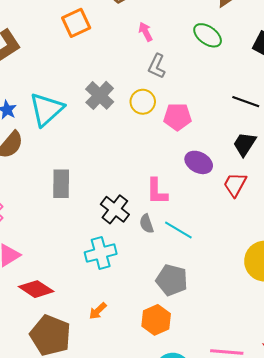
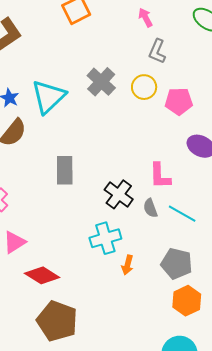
orange arrow: (98, 311) -> (127, 265), moved, turned -30
orange hexagon: (156, 320) -> (187, 301), moved

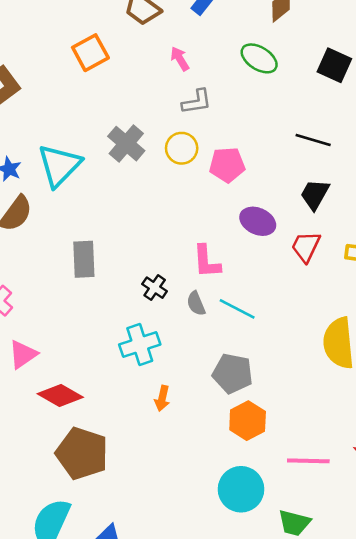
gray L-shape: (157, 51) -> (197, 102), turned -120
black cross: (119, 194) -> (155, 288), size x0.7
orange arrow: (127, 265) -> (162, 398), moved

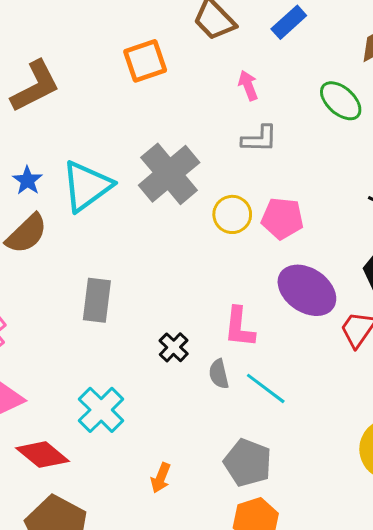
gray cross: (126, 144) -> (169, 174), size x1.4
yellow circle: (182, 148) -> (232, 214), moved
purple ellipse: (258, 221) -> (307, 290), size x1.4
cyan cross: (140, 345) -> (101, 410), moved, turned -36

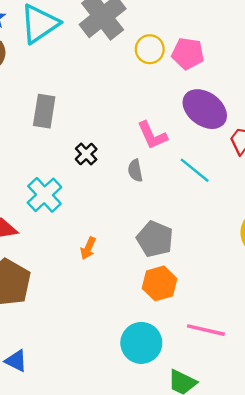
pink L-shape: (239, 327) -> (152, 135), turned -32
black cross: (174, 347) -> (86, 154), moved
cyan line: (266, 388) -> (195, 170), moved

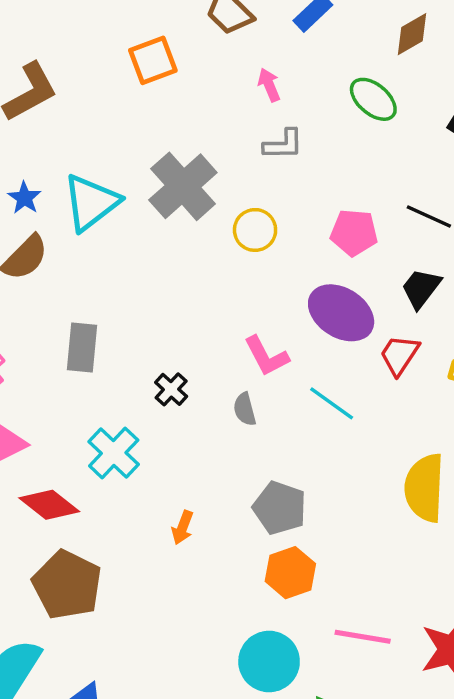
pink pentagon: (188, 54) -> (354, 233), moved
gray rectangle: (44, 111) -> (82, 348), moved

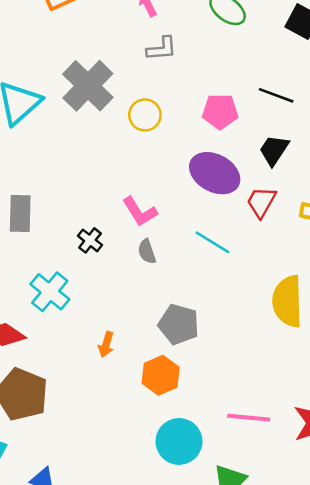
pink L-shape: (266, 356) -> (140, 212), moved
orange hexagon: (290, 573) -> (161, 375), moved

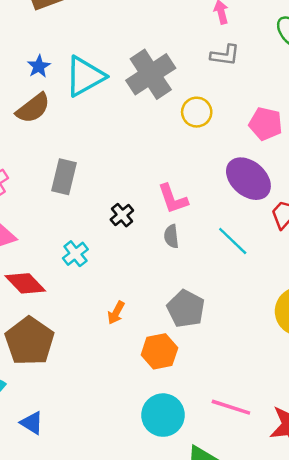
cyan cross: (50, 292) -> (75, 254), size x0.7

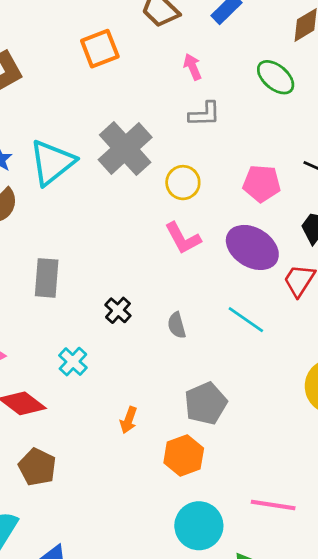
pink L-shape: (173, 199) -> (183, 238), moved
gray pentagon: (186, 309) -> (206, 403), turned 30
brown pentagon: (30, 341) -> (37, 467), size x0.7

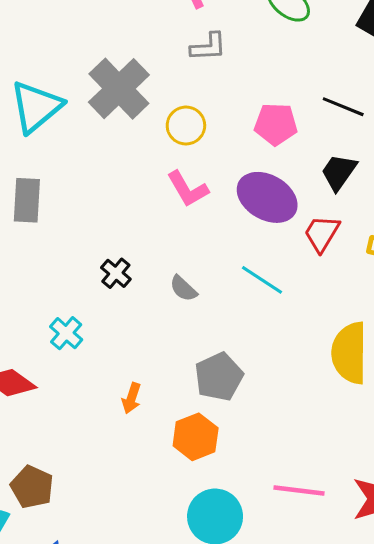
gray rectangle: (47, 278) -> (27, 200), moved
gray semicircle: (177, 325) -> (183, 289), turned -30
brown pentagon: (37, 467) -> (32, 487), moved

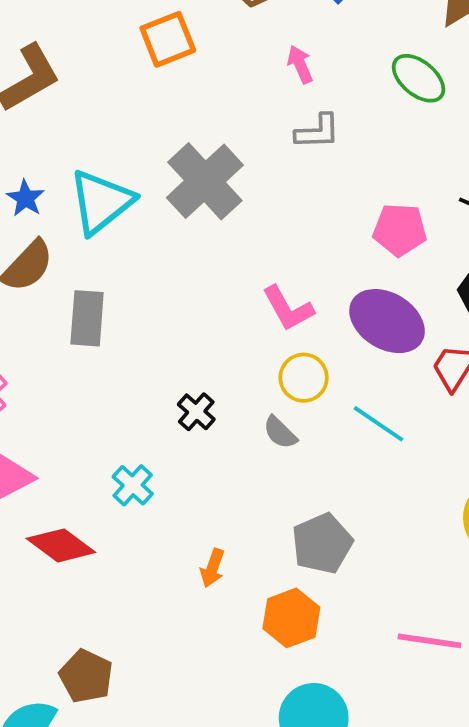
yellow circle: (186, 126) -> (304, 378), moved
pink line: (299, 490) -> (429, 641), moved

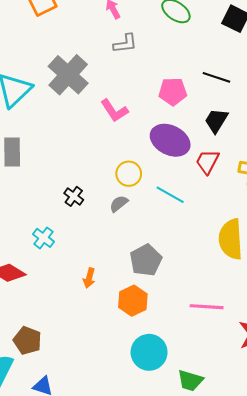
pink L-shape: (288, 308) -> (114, 111), moved
gray semicircle: (280, 433) -> (119, 204), turned 102

